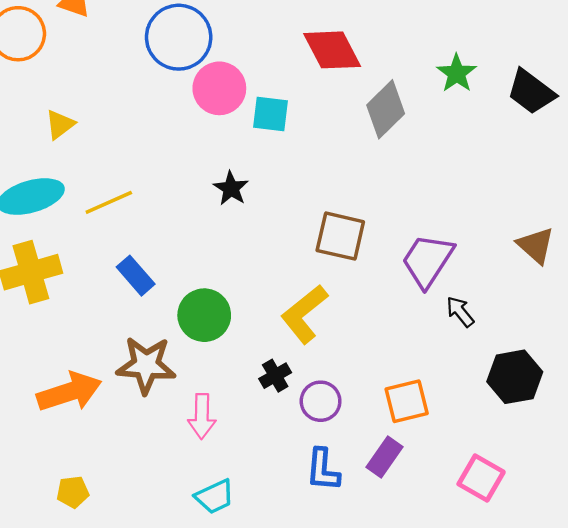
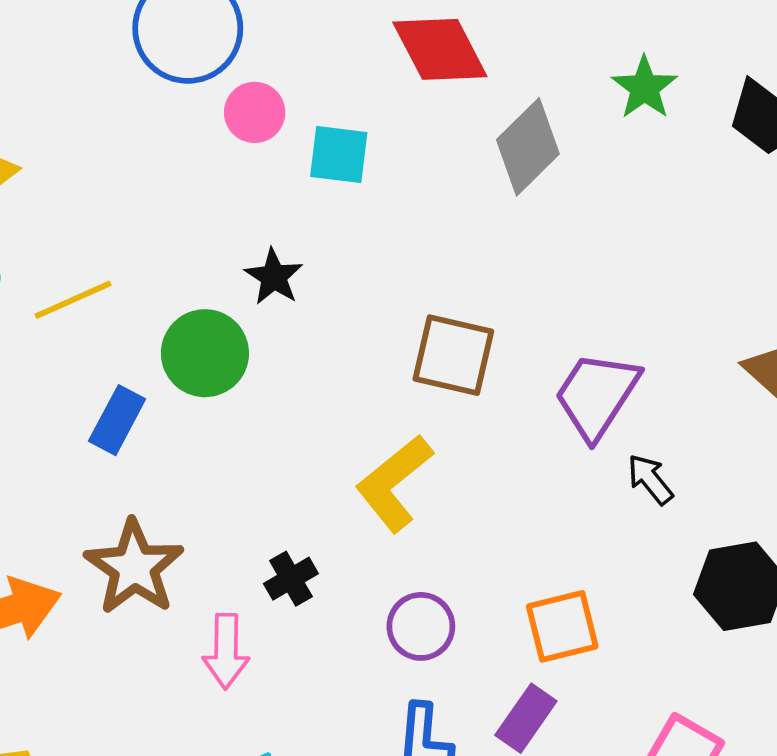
pink circle: (219, 88) -> (255, 112), size x0.7
blue rectangle: (136, 276) -> (117, 420), turned 69
green circle: (204, 315) -> (205, 353), moved
brown star: (146, 365) -> (134, 567), turned 30
black cross: (275, 376) -> (291, 579), moved

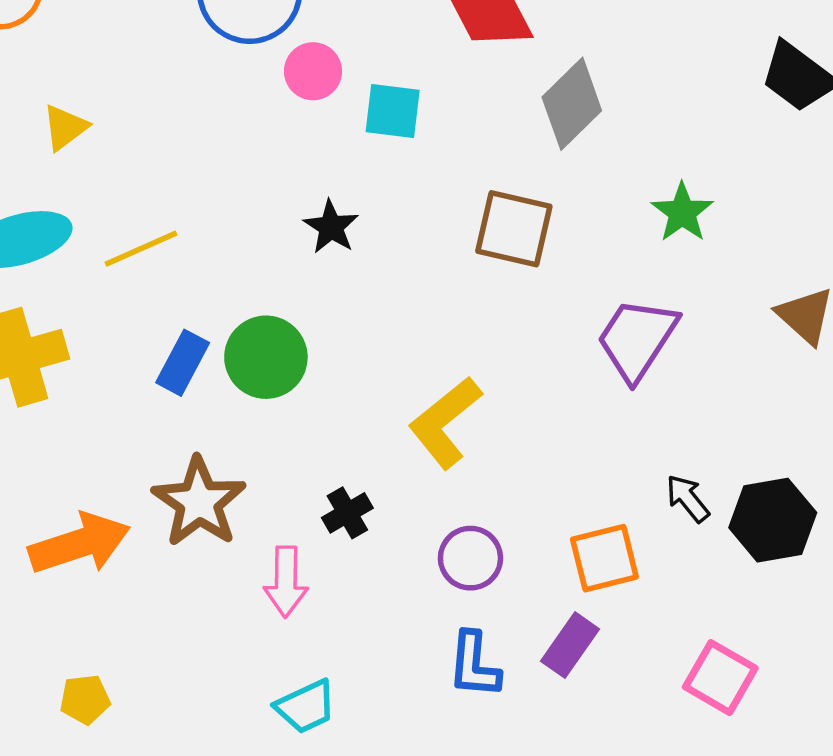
green star: (644, 88) -> (682, 212), moved
green circle: (205, 353) -> (266, 357), moved
brown square: (453, 355) -> (514, 229), moved
black arrow: (650, 479) -> (688, 498), moved

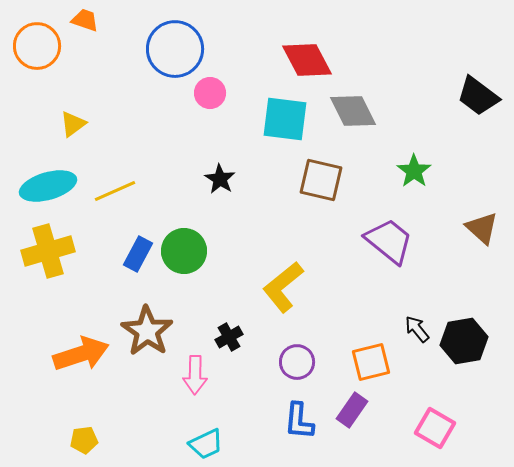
gray diamond: (572, 104) -> (353, 111), turned -72
cyan square: (393, 111) -> (285, 119), moved, size x1.4
purple trapezoid: (637, 339) -> (389, 241), turned 96

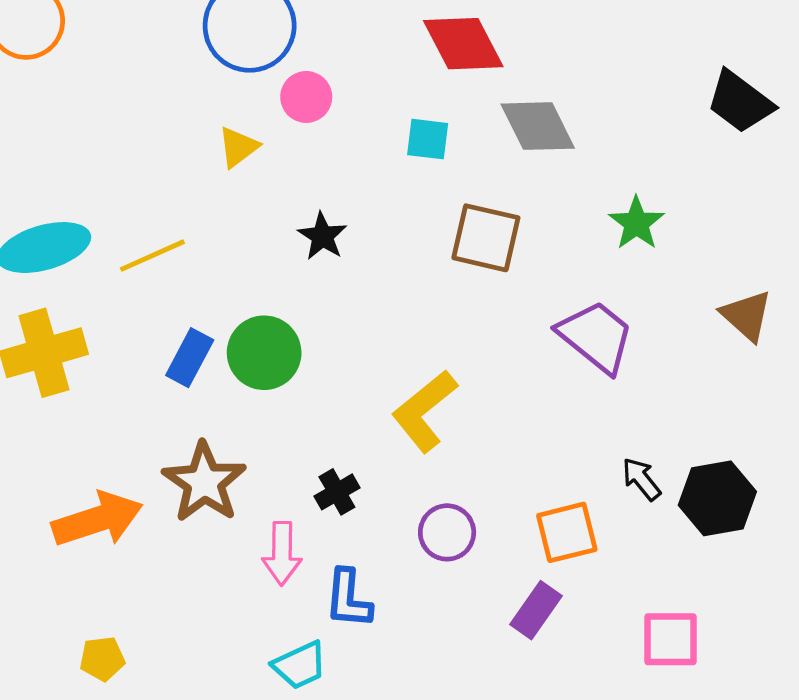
cyan square: (285, 119) -> (428, 139), size x0.6
yellow triangle: (73, 124) -> (238, 147), moved
blue L-shape: (299, 421) -> (348, 599), moved
pink square: (435, 428) -> (670, 639), turned -30

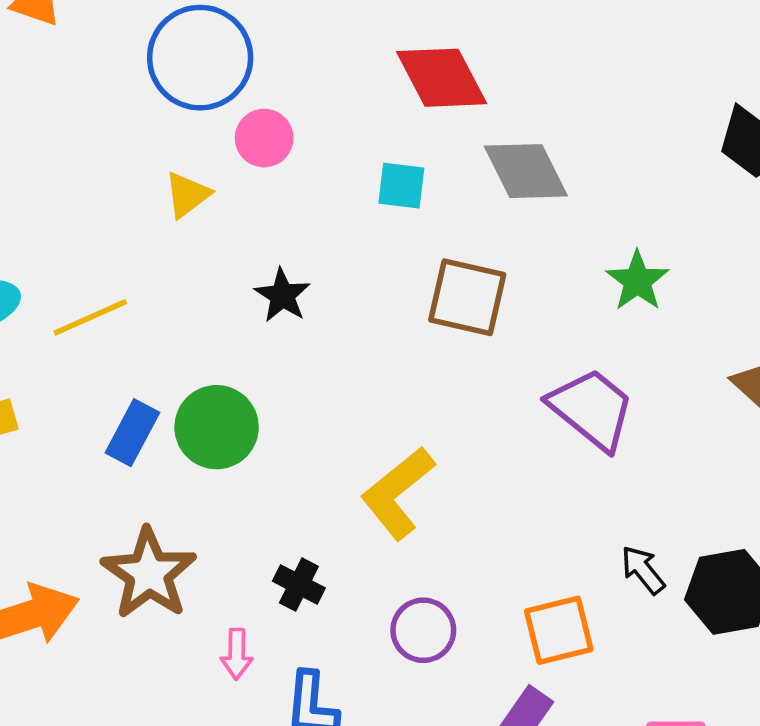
black cross: (337, 492) -> (299, 585), turned -33
pink arrow: (282, 553) -> (237, 654), size x0.7

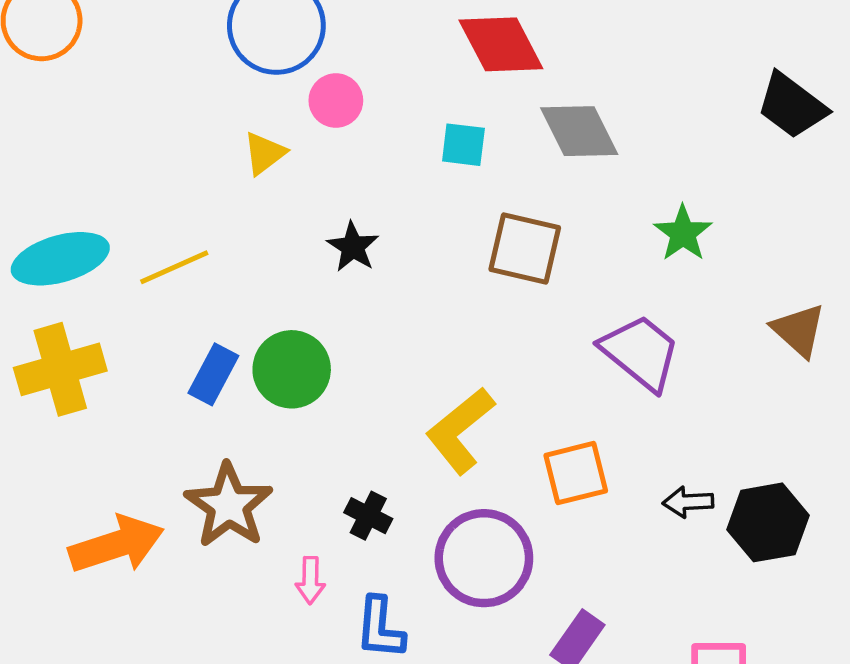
black arrow: (643, 570) -> (688, 502), turned -54
purple circle: (423, 630) -> (484, 558), size x1.6
orange square: (559, 630) -> (576, 473), moved

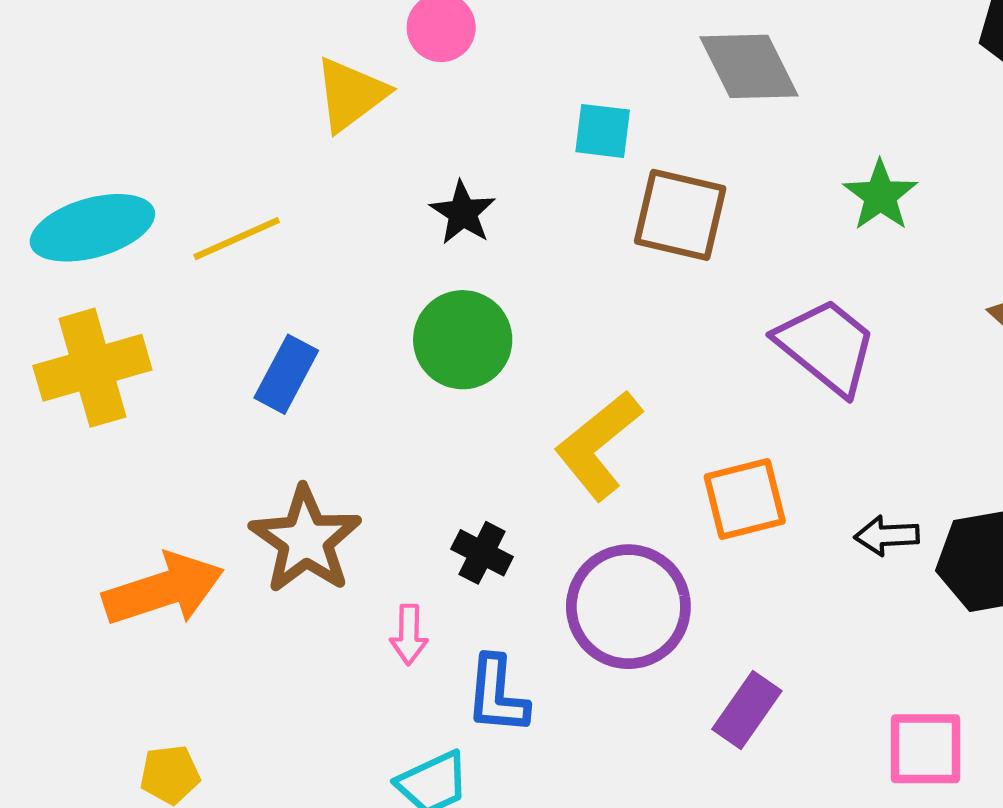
cyan square: (463, 145) -> (603, 131), moved
yellow triangle: (264, 153) -> (351, 94), size x1.4
green circle: (292, 369) -> (463, 340), moved

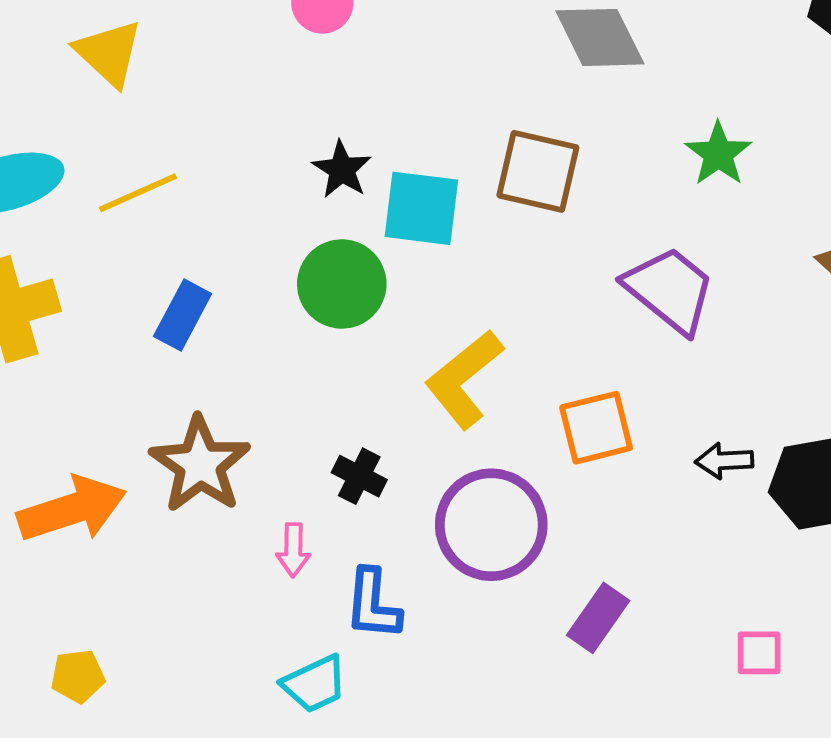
yellow triangle: (351, 94) -> (109, 53), moved, turned -40
cyan square: (603, 131) -> (421, 208), moved, size x1.5
pink square: (926, 749) -> (759, 653), size x0.7

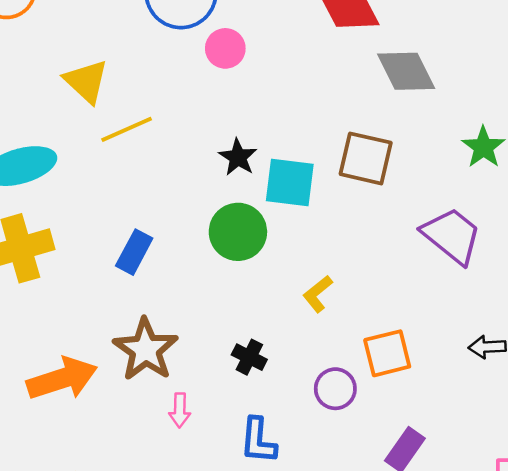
yellow line: (138, 193) -> (127, 129), moved
yellow L-shape: (464, 379) -> (318, 294), size x0.6
orange square: (596, 428) -> (387, 353), moved
purple circle: (491, 525) -> (335, 389), size x0.6
pink arrow: (293, 550) -> (180, 410), moved

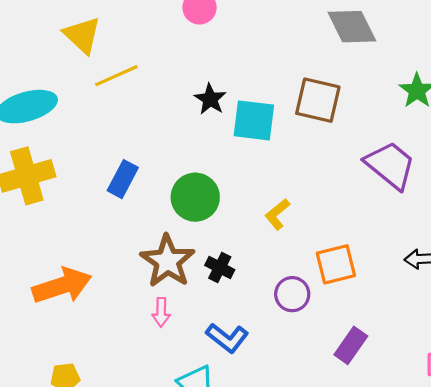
green circle: (238, 232) -> (195, 197), moved
brown star: (146, 350) -> (168, 261), moved
blue L-shape: (258, 441) -> (227, 338), turned -57

